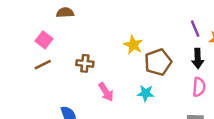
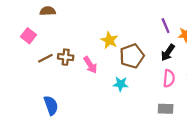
black arrow: (198, 58) -> (168, 53), turned 36
brown line: (43, 65) -> (45, 58), moved
pink arrow: (106, 92) -> (90, 65), moved

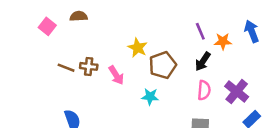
brown semicircle: (48, 11) -> (79, 16), moved
pink square: (29, 36) -> (47, 26), moved
brown line: (45, 58) -> (66, 68), turned 48

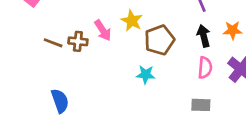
orange star: (223, 41) -> (233, 30), moved
black arrow: (203, 61) -> (204, 36), turned 132
pink arrow: (116, 75) -> (103, 30), moved

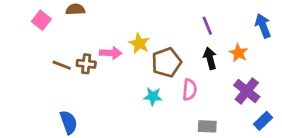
pink arrow: (103, 30) -> (111, 53), turned -55
orange star: (233, 30) -> (239, 53), turned 30
pink semicircle: (205, 68) -> (190, 90), moved

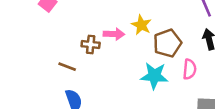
brown line: (62, 65) -> (67, 67), moved
cyan star: (153, 96) -> (154, 76), size x1.5

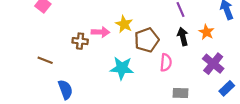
brown line: (67, 67) -> (45, 60), moved
cyan star: (154, 76) -> (122, 68), moved

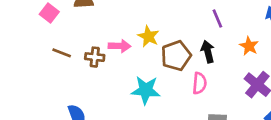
black arrow: (183, 37) -> (208, 52), moved
brown line: (45, 60) -> (62, 53), moved

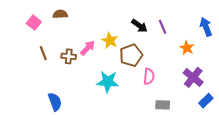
pink arrow: (120, 46) -> (88, 48), turned -49
black arrow: (208, 52) -> (139, 26), moved, turned 140
brown line: (62, 53) -> (43, 53), turned 48

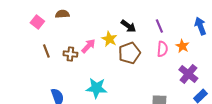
black arrow: (139, 26) -> (128, 26), moved
pink semicircle: (149, 76) -> (162, 49), moved
cyan star: (108, 82) -> (96, 88), moved

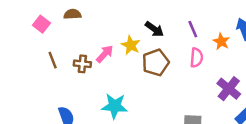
orange star: (182, 46) -> (221, 41), moved

